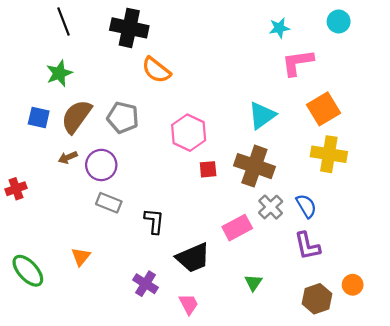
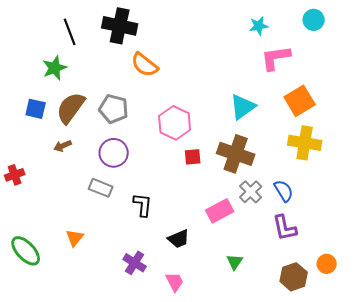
black line: (63, 21) -> (70, 32), moved
purple circle: (101, 165) -> (114, 153), moved
black trapezoid: (193, 258) -> (179, 239), size x0.7

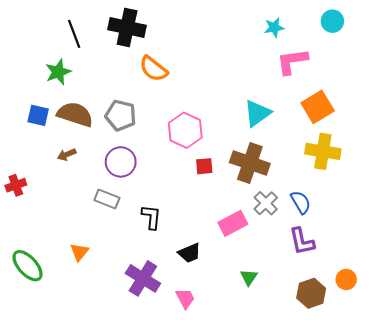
brown semicircle: (71, 108) -> (75, 114), turned 72
purple cross: (135, 263) -> (143, 278), size x1.4

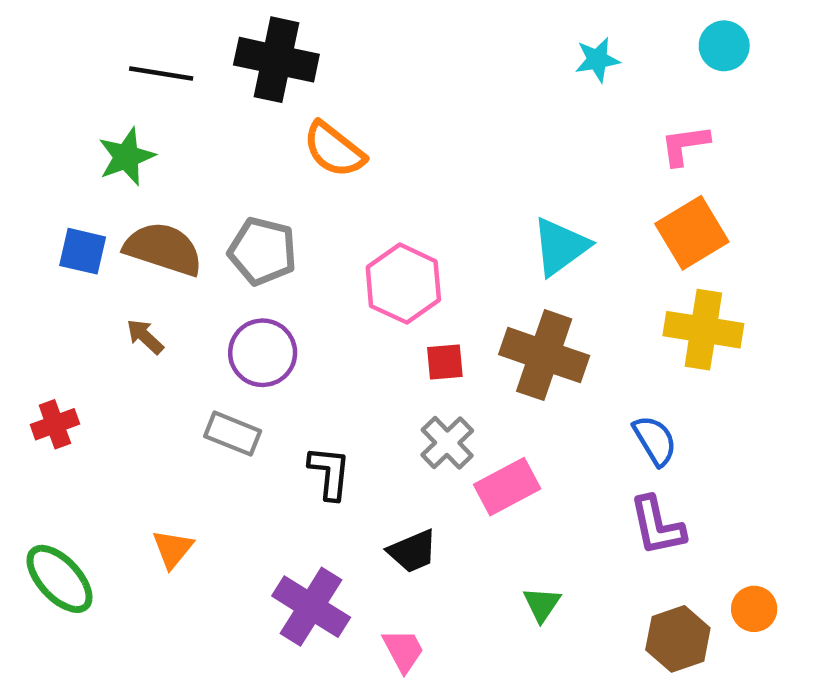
black line: (74, 34) -> (161, 74), turned -60
pink L-shape: (292, 61) -> (685, 145), moved, size x0.7
brown arrow: (67, 155) -> (145, 337), turned 66
red cross: (16, 185) -> (55, 424), moved
gray cross: (266, 203) -> (447, 443), moved

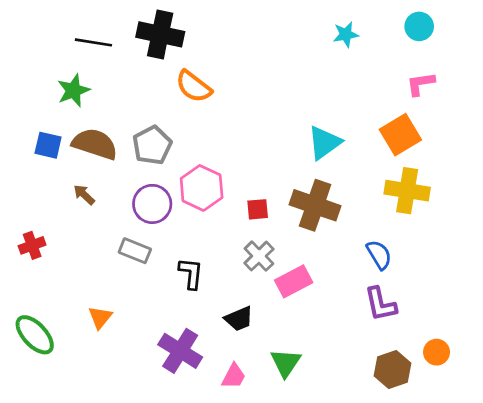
pink L-shape: (685, 145) -> (420, 84), moved
gray pentagon: (263, 251) -> (152, 145), turned 30
pink hexagon: (403, 284) -> (202, 188), moved
green triangle: (542, 604) -> (286, 363), moved, size x1.4
pink trapezoid: (403, 650) -> (234, 376), turned 56

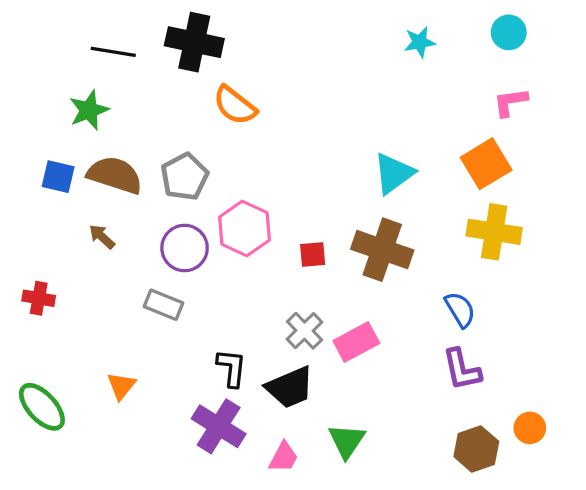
red cross: (32, 245) -> (39, 298), turned 30
gray cross: (259, 256) -> (304, 331), moved
black L-shape: (191, 273) -> (232, 368), moved
black trapezoid: (239, 319) -> (290, 387), size x1.4

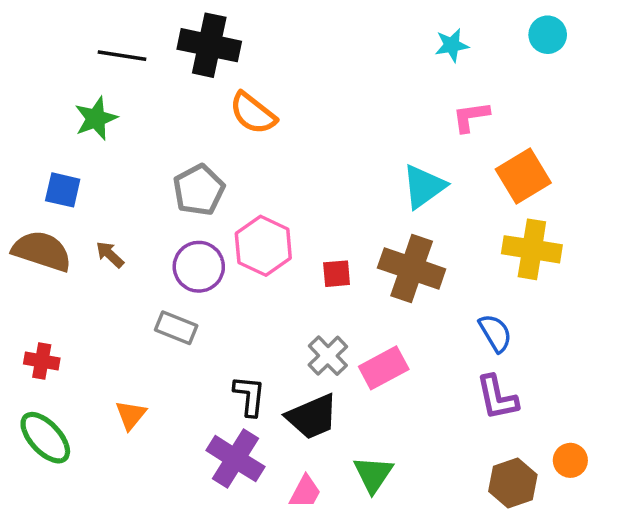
pink L-shape: (510, 102) -> (471, 117), moved
brown semicircle: (115, 175) -> (42, 251), moved
red cross: (39, 298) -> (42, 361), moved

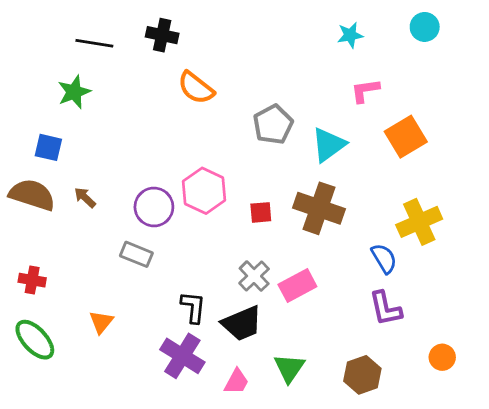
black cross: (209, 45) -> (162, 35), size x0.7
gray pentagon: (199, 190) -> (273, 124), moved
yellow cross: (532, 249) -> (419, 222), moved, turned -33
brown hexagon: (513, 483) -> (362, 375), moved

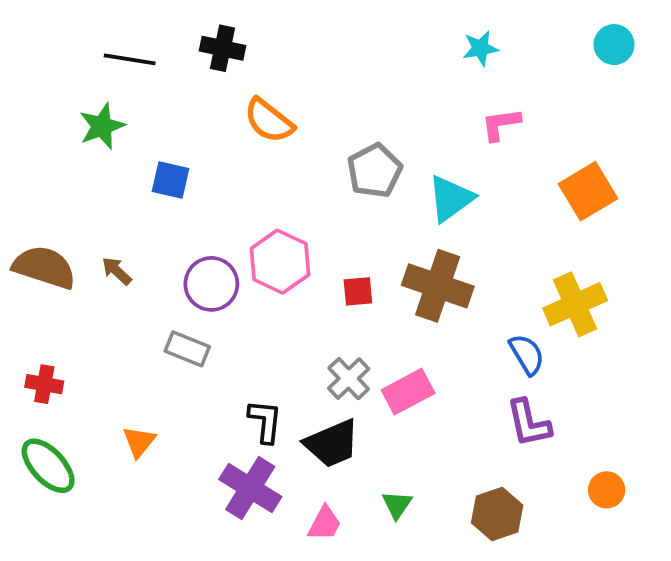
cyan circle: (425, 27) -> (614, 45), moved
orange square: (406, 137) -> (588, 191), moved
blue square: (48, 147) -> (171, 180), moved
green triangle: (289, 368) -> (397, 505), size x0.7

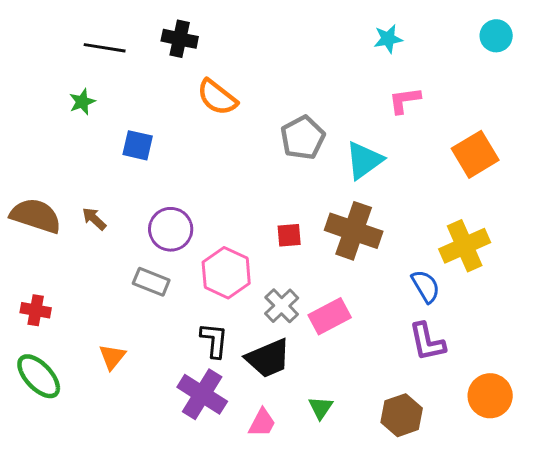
green star: (102, 126) -> (82, 102), size x0.7
pink hexagon: (280, 262) -> (226, 273), moved
orange circle: (607, 490) -> (490, 396), size x1.5

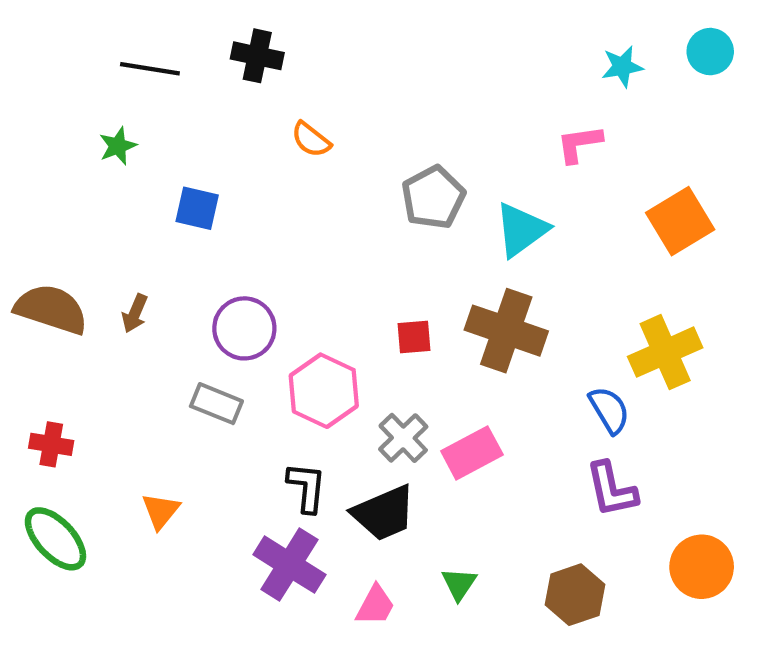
cyan star: (388, 39) -> (622, 67), moved
orange semicircle: (217, 97) -> (311, 140), size x0.7
brown arrow: (94, 219) -> (135, 313), turned -110

